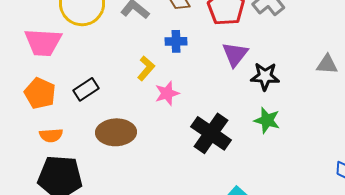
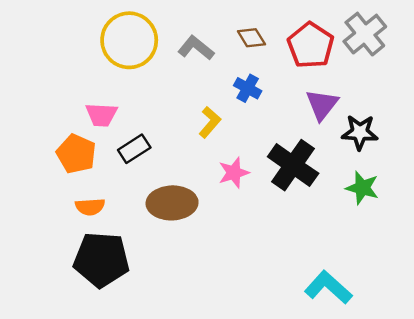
blue cross: (176, 41) -> (248, 88), turned 30
pink trapezoid: (43, 42) -> (101, 115), moved, size x0.7
pink star: (167, 93) -> (234, 173), moved
black cross: (211, 133) -> (293, 165), moved

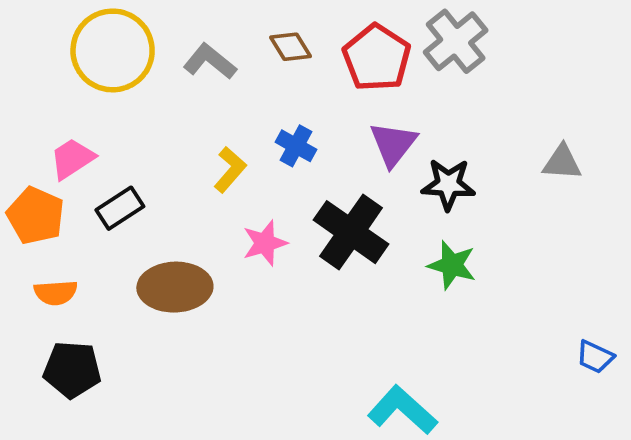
blue cross: (248, 88) -> (296, 146), moved
pink trapezoid: (101, 115) -> (72, 159), turned 144
black pentagon: (101, 260) -> (72, 370), size x0.7

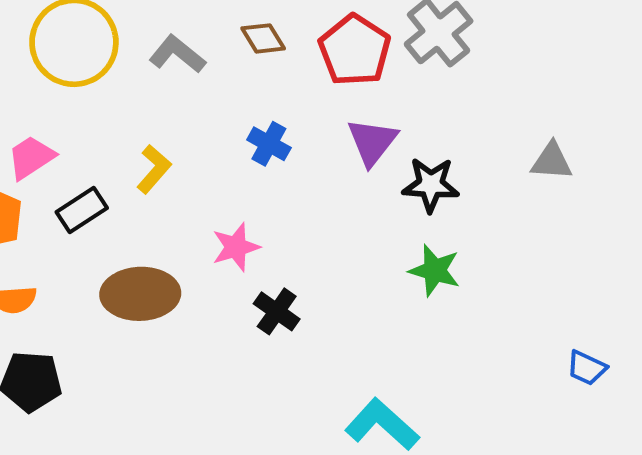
yellow L-shape: (230, 170) -> (154, 169), moved
black cross: (351, 232) -> (277, 311), moved, size x0.6

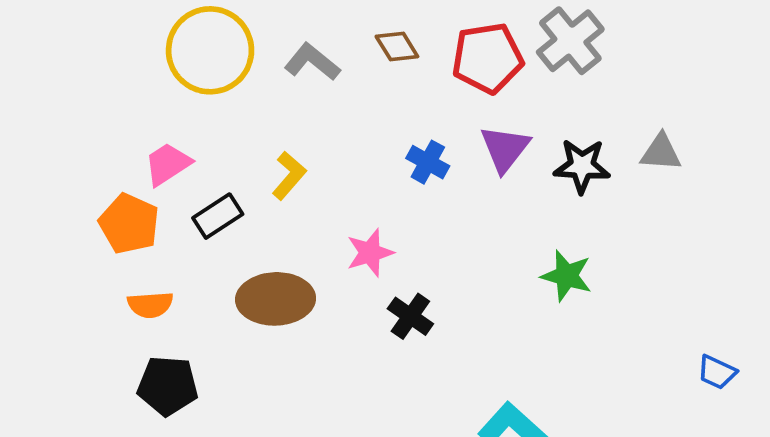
red pentagon: (355, 50) -> (488, 58), turned 30
blue cross: (269, 144) -> (428, 162), moved
gray triangle: (552, 161) -> (661, 152), moved
black star: (431, 185) -> (582, 166), moved

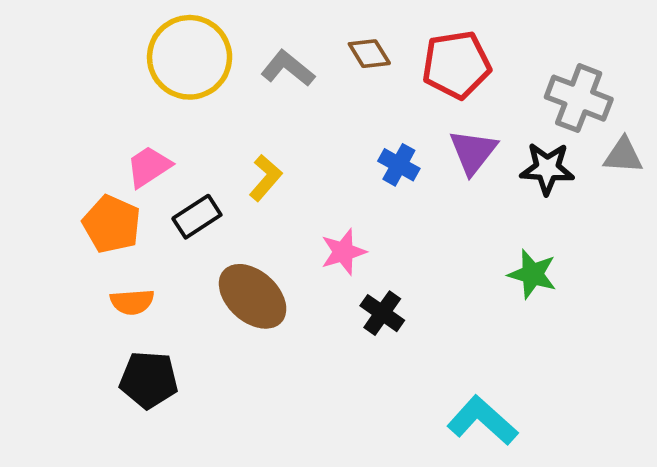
gray cross: (570, 41) -> (579, 98), moved, turned -30
brown ellipse: (276, 299) -> (253, 296), turned 44

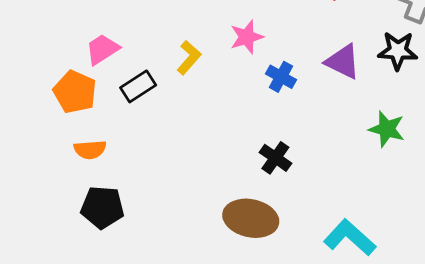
purple triangle: (473, 152) -> (343, 62), moved, turned -42
blue cross: (399, 165) -> (281, 77), moved
pink star: (343, 252) -> (247, 37), moved
brown ellipse: (253, 296) -> (251, 218), moved, turned -30

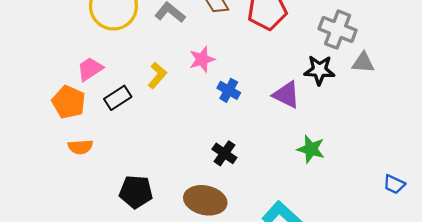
purple triangle: (343, 62) -> (286, 95), moved
green star: (387, 129) -> (311, 149), moved
black pentagon: (102, 207) -> (136, 192), moved

